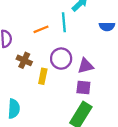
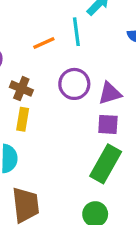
yellow rectangle: (43, 76) -> (23, 119), moved

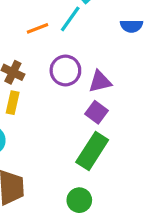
cyan line: (76, 32) -> (70, 19), turned 40
purple square: (108, 124) -> (97, 112), turned 30

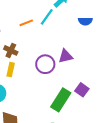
purple circle: (65, 70) -> (45, 64), moved
purple square: (97, 112) -> (82, 90), moved

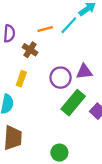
brown cross: (11, 50) -> (30, 50), moved
green rectangle: (61, 100) -> (73, 103), moved

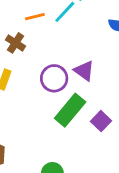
purple triangle: (84, 72) -> (84, 71), turned 42

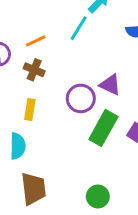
orange line: (35, 17) -> (36, 41), moved

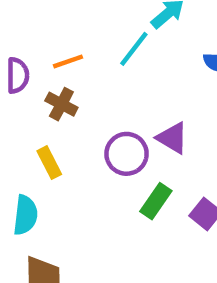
yellow rectangle: (30, 110) -> (49, 163), turned -42
green rectangle: (103, 128) -> (156, 201), size x0.7

